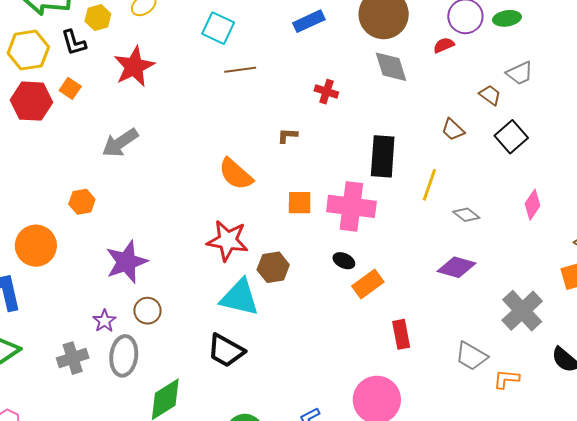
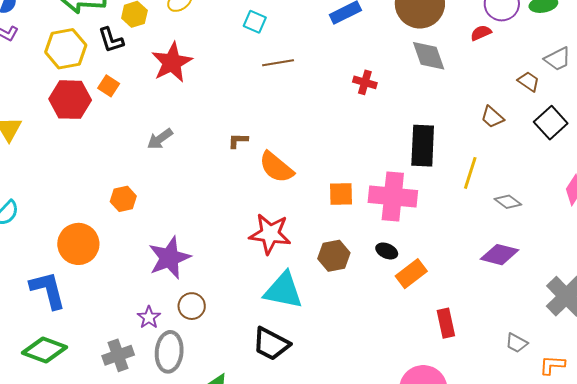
cyan square: (218, 28) -> (255, 22), size x0.7
brown L-shape: (287, 136) -> (238, 141), moved
gray arrow: (120, 143) -> (160, 139), size x0.7
brown hexagon: (273, 267) -> (334, 256), moved
gray trapezoid: (471, 356) -> (517, 343), size x0.7

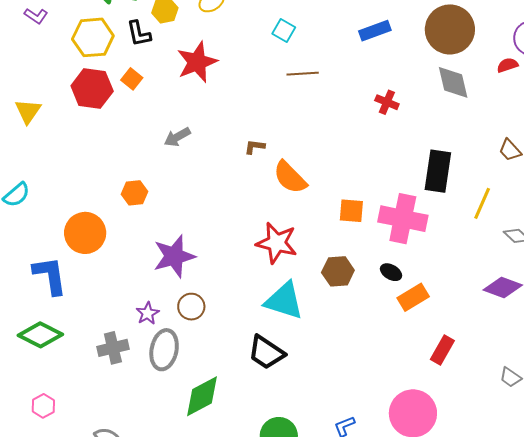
red rectangle: (446, 323) -> (442, 350), turned 36

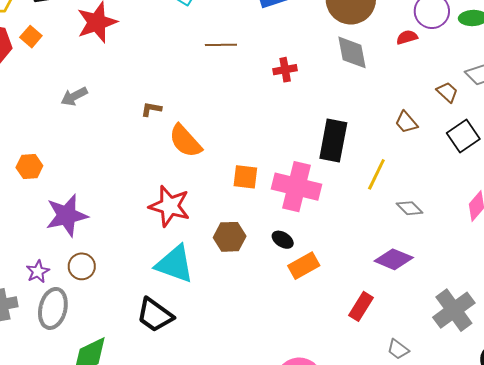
brown line: (303, 74) -> (221, 45), moved
red cross: (387, 102) -> (285, 70), turned -35
orange hexagon: (134, 193) -> (29, 167), moved
red rectangle: (442, 350) -> (361, 306), moved

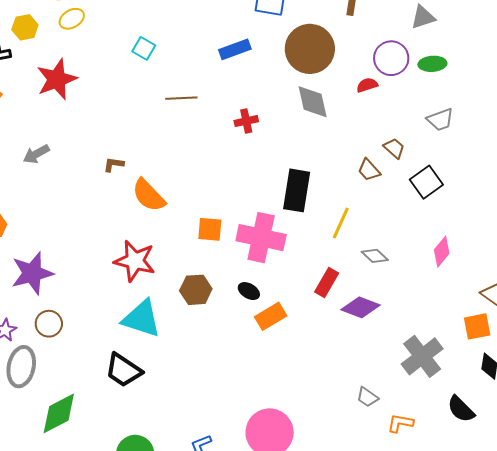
brown trapezoid: (447, 92) -> (394, 148), moved
red rectangle: (361, 306) -> (327, 282), moved

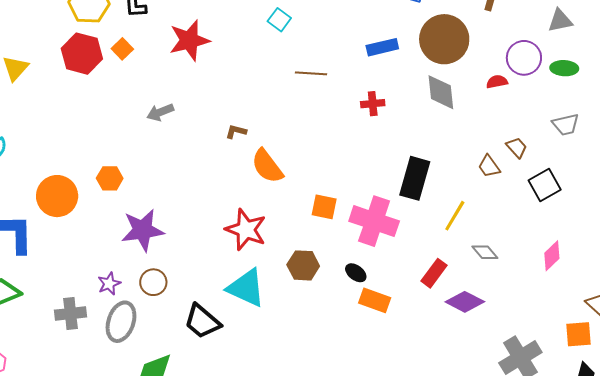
blue rectangle: (235, 49) -> (382, 47), moved
orange rectangle: (271, 316) -> (375, 300), turned 44
black trapezoid: (123, 370) -> (202, 321), moved

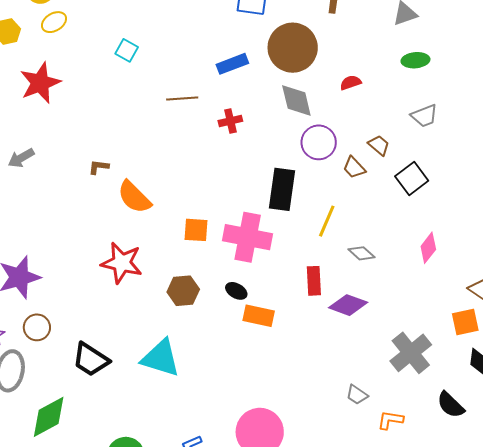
purple circle: (524, 58) -> (319, 142), moved
brown line: (311, 73) -> (182, 98), moved
red rectangle: (434, 273) -> (314, 281), turned -32
cyan triangle: (246, 288) -> (161, 358), moved

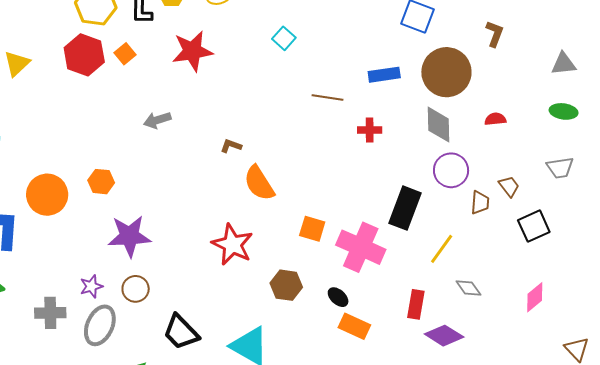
brown trapezoid: (354, 168) -> (480, 203), turned -145

